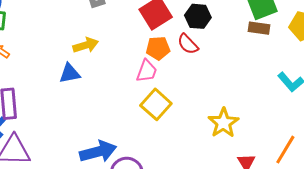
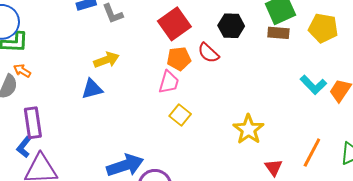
black hexagon: (198, 16) -> (231, 26), moved
yellow square: (156, 104) -> (180, 115), size x0.7

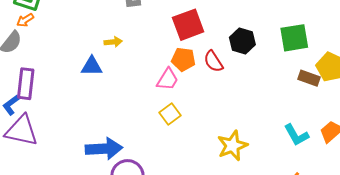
brown rectangle: (278, 33) -> (309, 78), moved
yellow arrow: (106, 60) -> (113, 42), size x0.7
orange arrow: (22, 71) -> (25, 20), moved, turned -78
cyan L-shape: (313, 85) -> (296, 135), moved

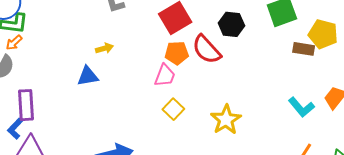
red semicircle: (213, 61) -> (207, 50), size x1.4
yellow star: (232, 146) -> (226, 120), moved

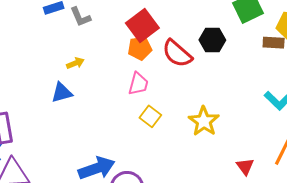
black hexagon: (231, 24) -> (212, 40), moved
orange pentagon: (177, 53) -> (140, 48), moved

